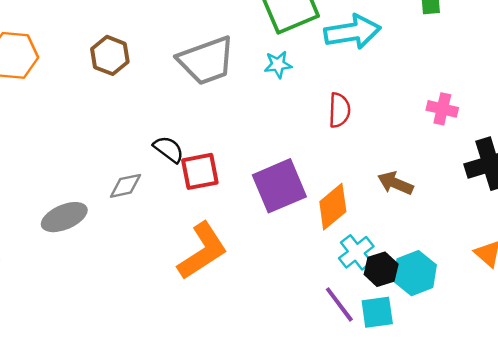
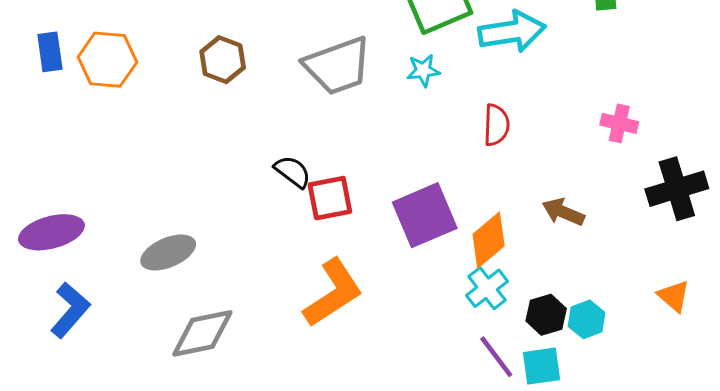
gray diamond: (126, 186) -> (202, 333), moved, size x1.6
cyan cross: (356, 252) -> (487, 288), moved
cyan hexagon: (415, 273) -> (587, 319), size x0.7

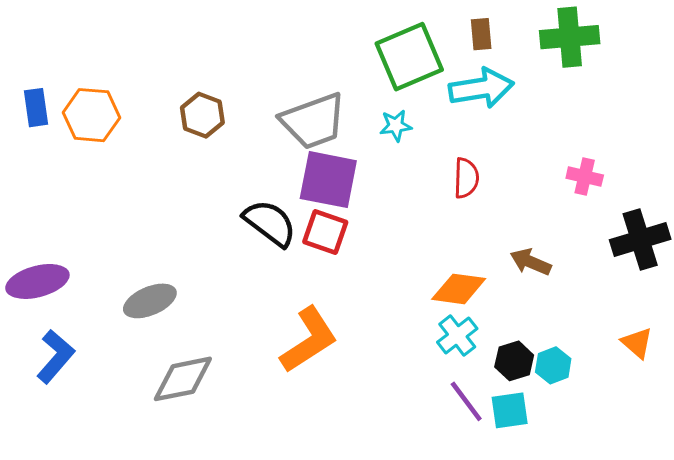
black semicircle: (293, 172) -> (270, 223), size x1.5
red square: (330, 198) -> (325, 232), moved, turned 30
purple square: (425, 215) -> (328, 180), moved, turned 34
orange diamond: (489, 240) -> (459, 289), turned 48

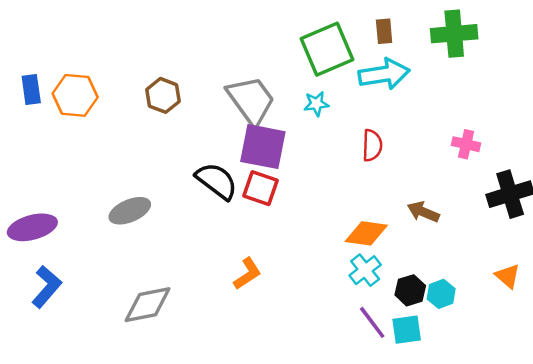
gray trapezoid: (313, 121) -> (251, 100), turned -106
gray ellipse: (150, 301) -> (130, 211), moved
orange L-shape: (309, 340) -> (247, 274), size x0.6

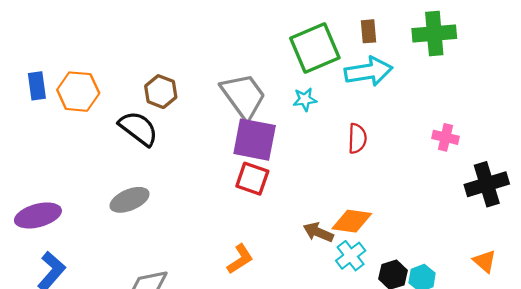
black semicircle: (217, 181) -> (138, 128), moved
brown arrow: (423, 212) -> (318, 232), moved

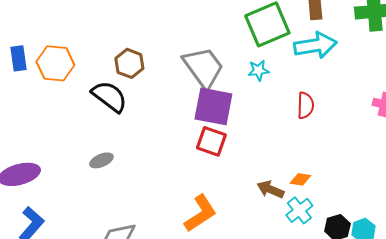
gray ellipse: (130, 200) -> (101, 160), size x0.7
orange diamond: (352, 221) -> (300, 179), size x0.6
orange L-shape: (240, 259) -> (200, 213), size x1.4

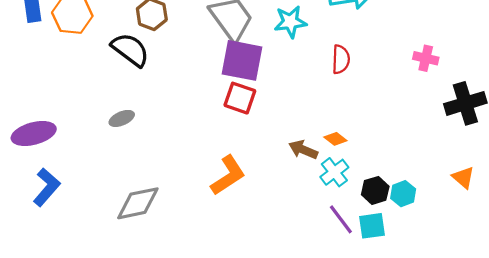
cyan star: (258, 70) -> (290, 22), size x1.4
orange diamond: (300, 179) -> (335, 139), turned 30

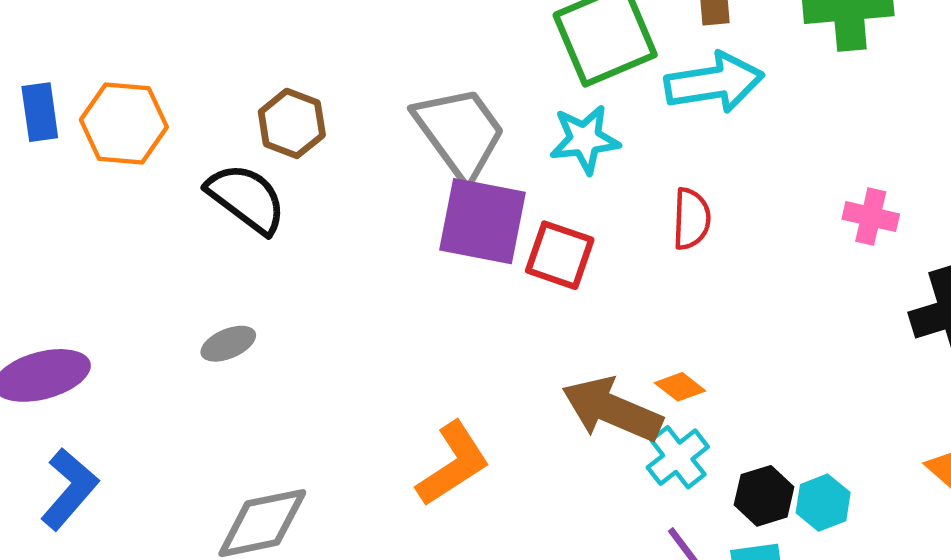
red square: (240, 98) -> (560, 255), moved
brown arrow: (303, 150) -> (612, 410), size x1.6

